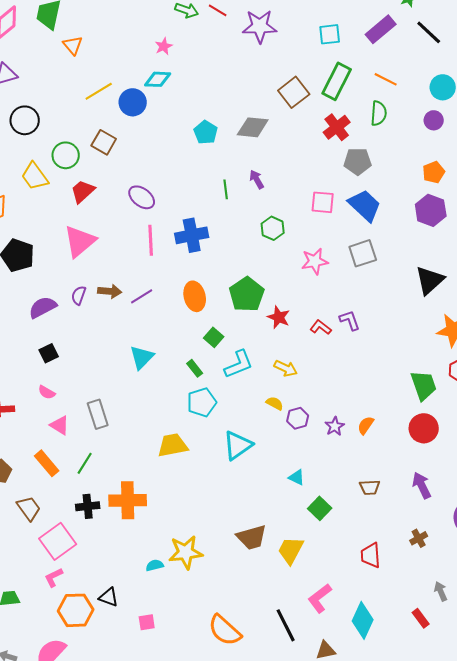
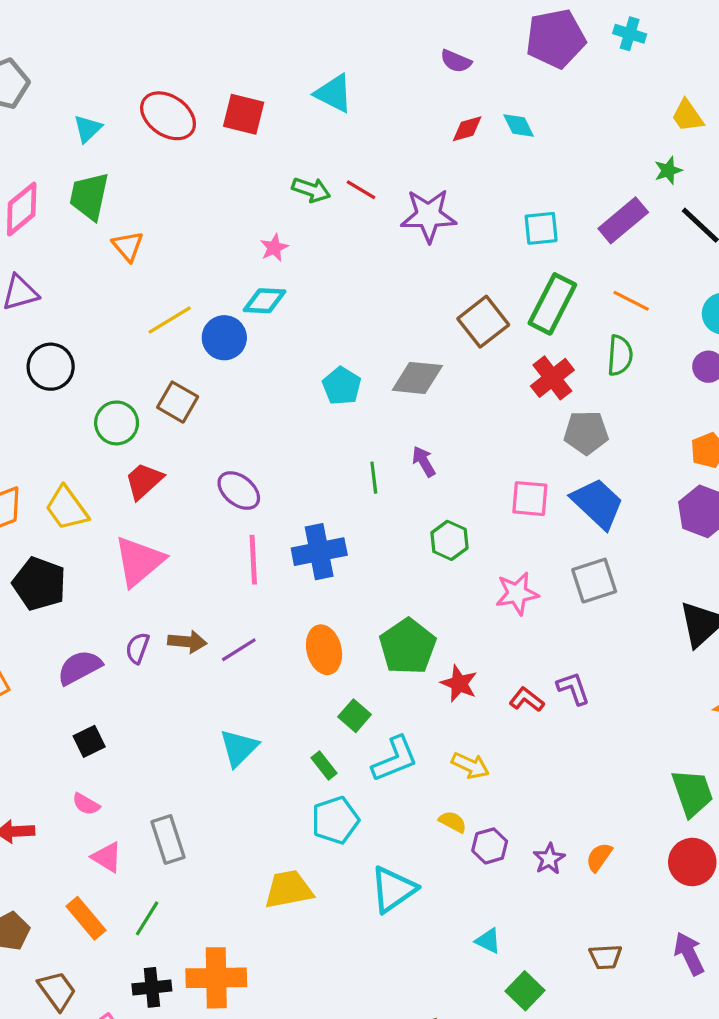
yellow trapezoid: (35, 176) -> (67, 508), moved

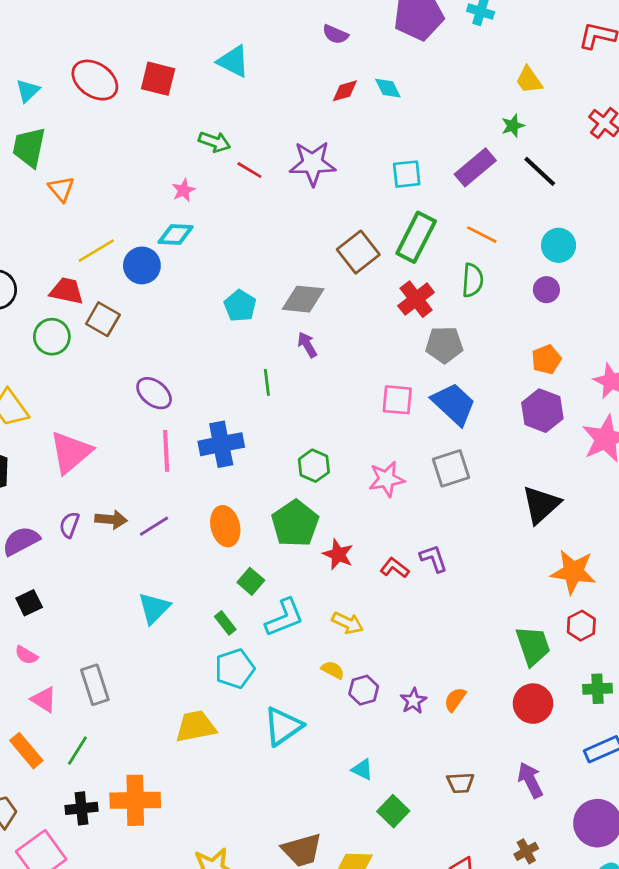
red line: (361, 190) -> (249, 170), moved
purple arrow: (424, 462) -> (307, 345), moved
red trapezoid: (144, 481) -> (67, 291), moved, turned 54
green hexagon: (449, 540) -> (314, 466), moved

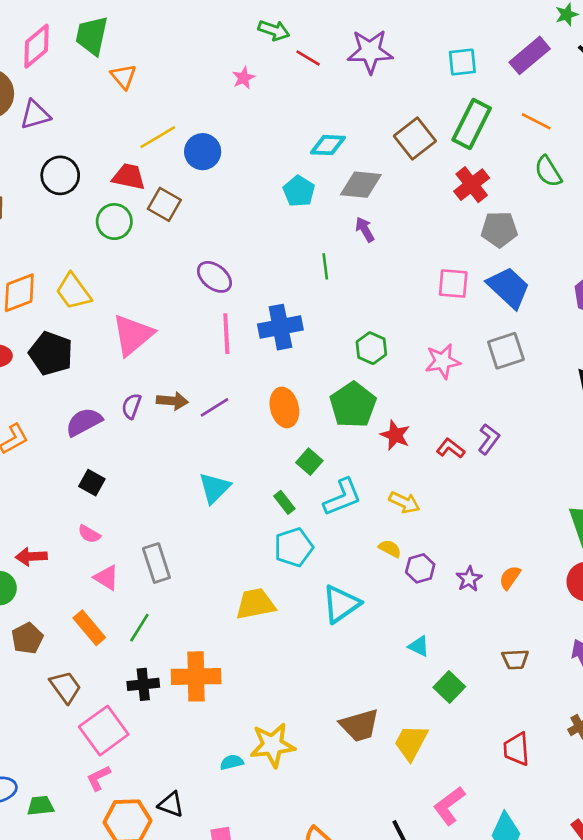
cyan diamond: (176, 235) -> (328, 145), moved
green semicircle: (473, 280) -> (548, 171), moved, turned 144
purple L-shape: (434, 558) -> (489, 439), turned 56
black square: (29, 603) -> (92, 483), turned -35

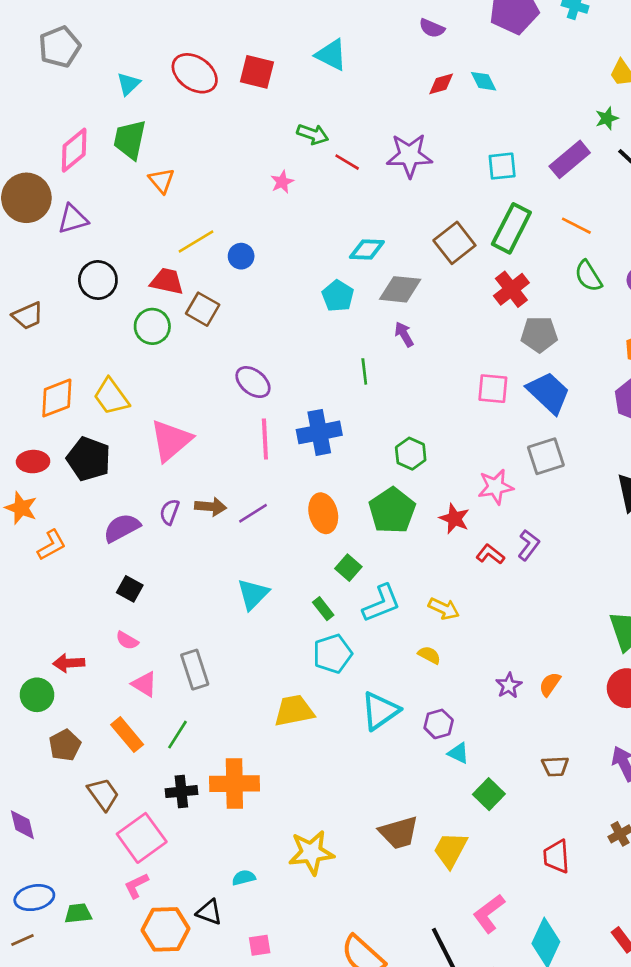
blue circle: (203, 152) -> (241, 256), size x0.7
pink star: (443, 361) -> (496, 487), moved
red star: (395, 435) -> (454, 519), moved
purple hexagon: (420, 568) -> (439, 724), moved
cyan semicircle: (232, 762) -> (244, 878), moved

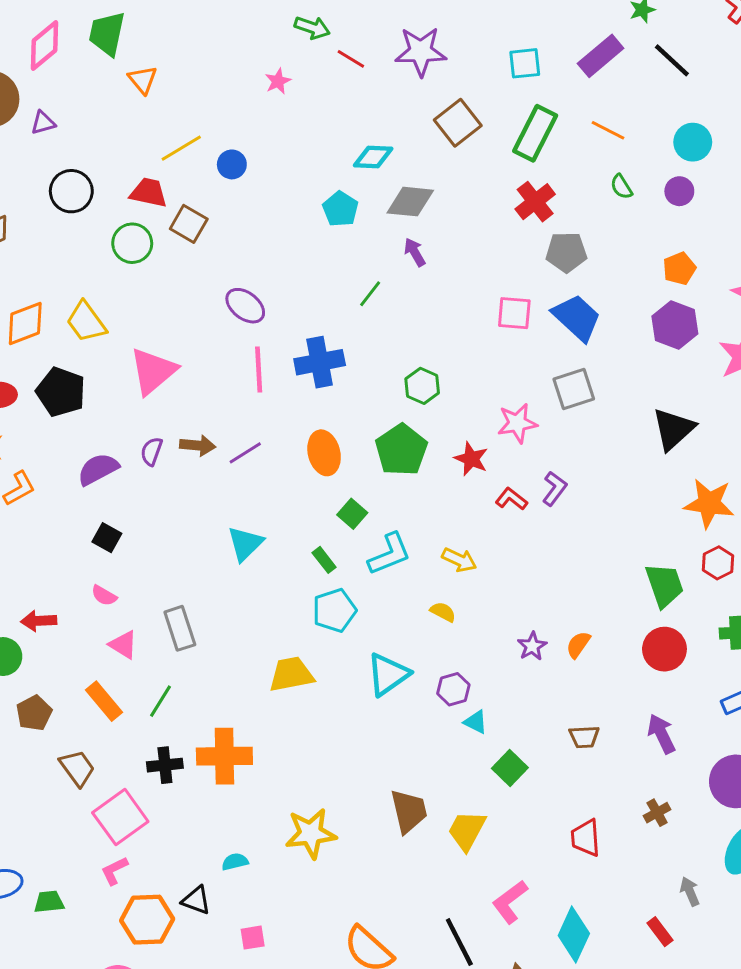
purple triangle: (73, 219) -> (43, 123), size x0.7
brown square: (454, 243) -> (458, 123), moved
green semicircle: (588, 276) -> (621, 187), size x0.7
green line: (364, 371) -> (370, 294), turned 45
brown trapezoid: (399, 833) -> (409, 811), turned -87

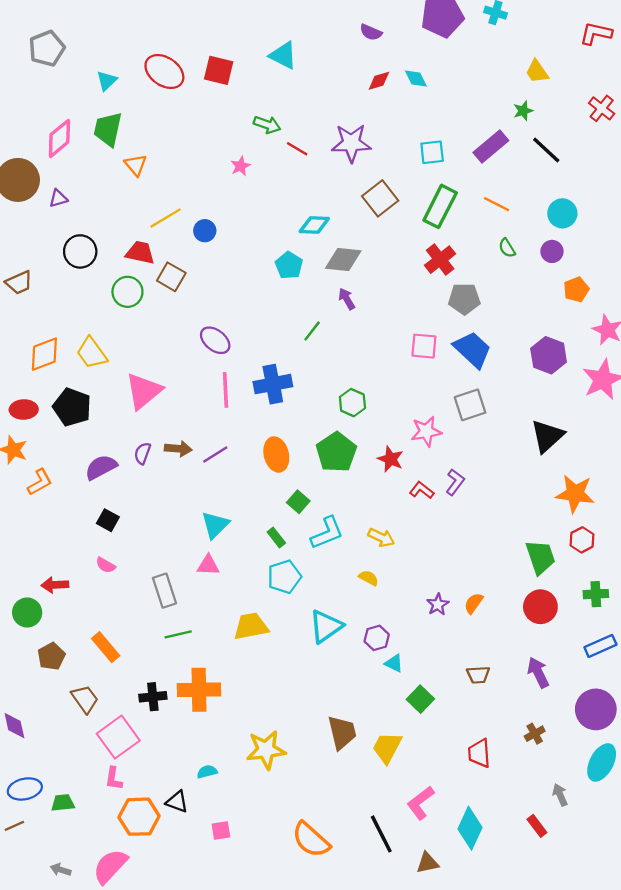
orange pentagon: (679, 268) -> (576, 290), moved
pink triangle: (123, 645) -> (208, 565), moved, turned -30
green line: (160, 701) -> (178, 634), moved, turned 45
pink L-shape: (114, 871) -> (114, 779), turned -55

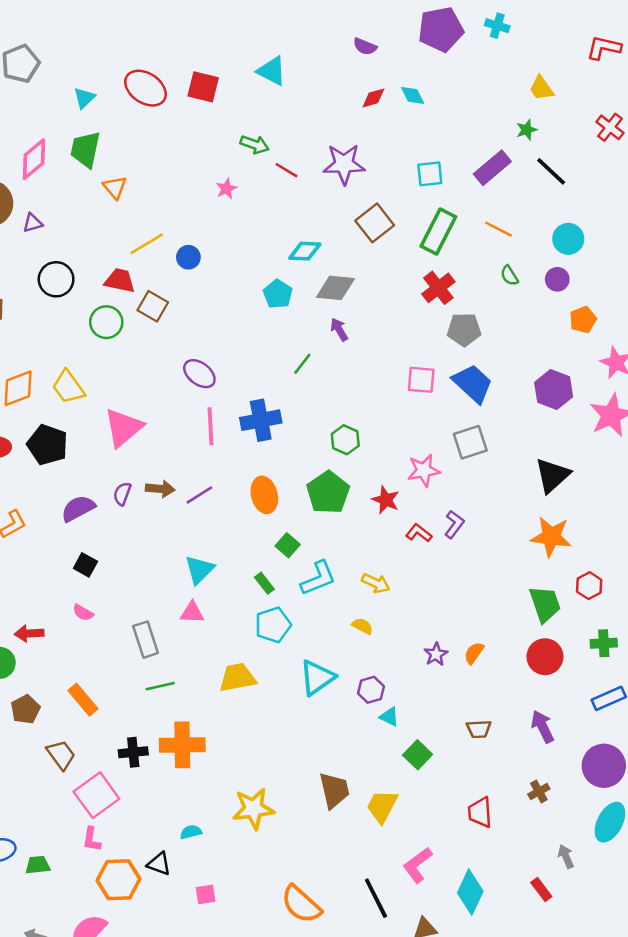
orange star: (575, 494) -> (551, 537), moved

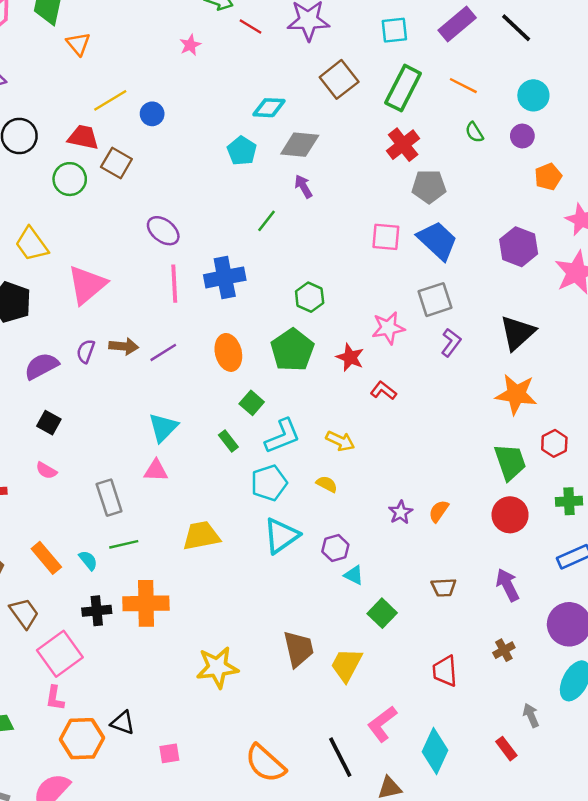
purple L-shape: (454, 524) -> (451, 343), moved
cyan pentagon: (273, 625) -> (269, 483), moved
cyan semicircle: (191, 832) -> (88, 560), moved, turned 65

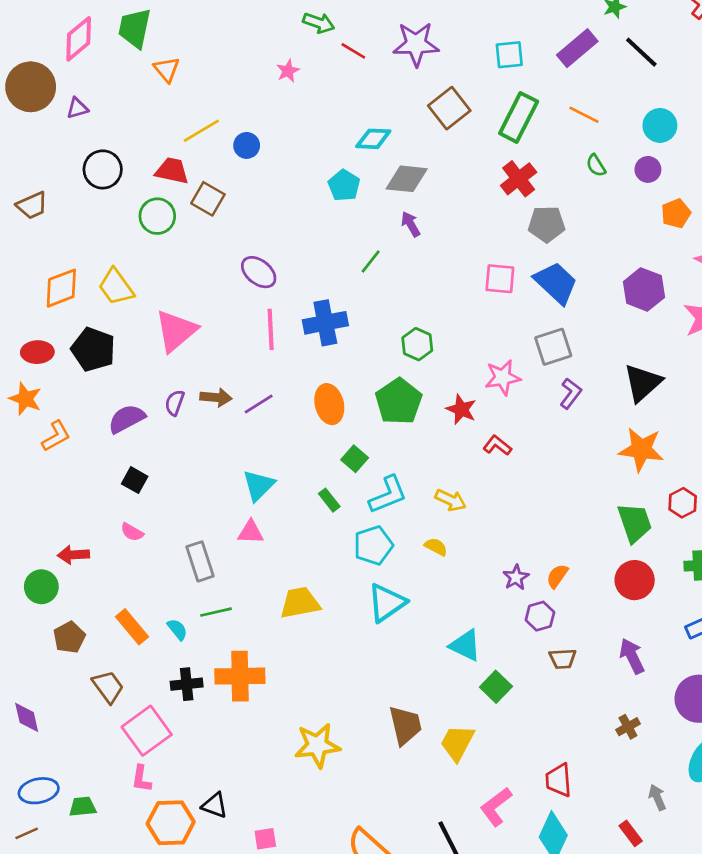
purple hexagon: (335, 548) -> (540, 616), moved
cyan triangle: (354, 575) -> (465, 645), size x1.5
red trapezoid: (445, 671) -> (559, 780), moved

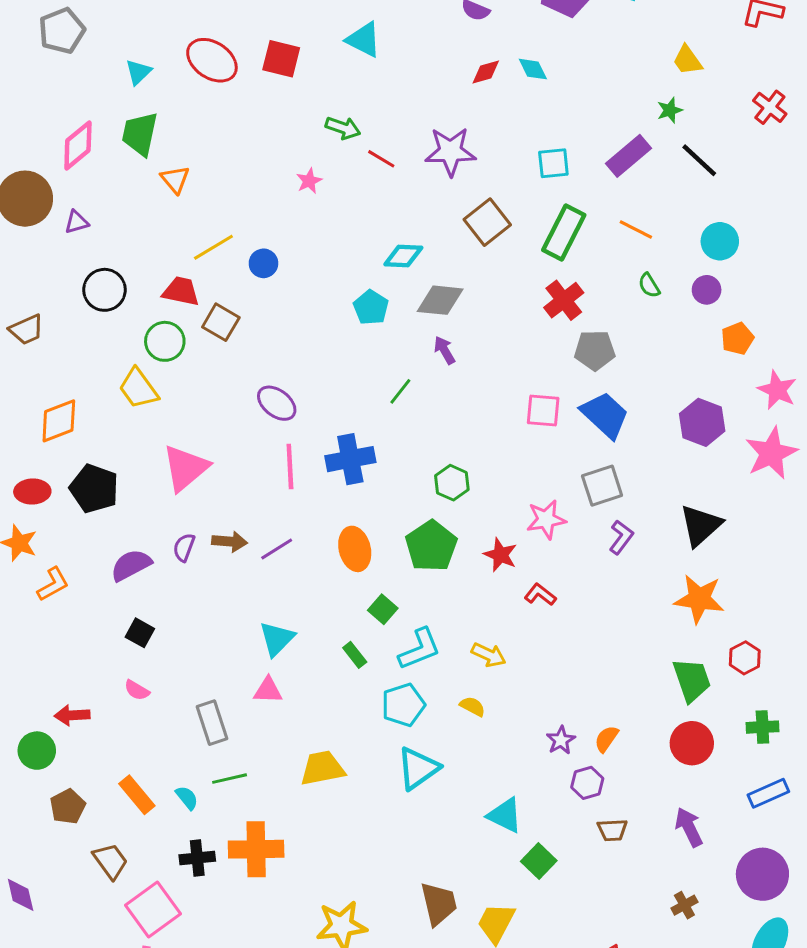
yellow trapezoid: (116, 287) -> (138, 388), moved

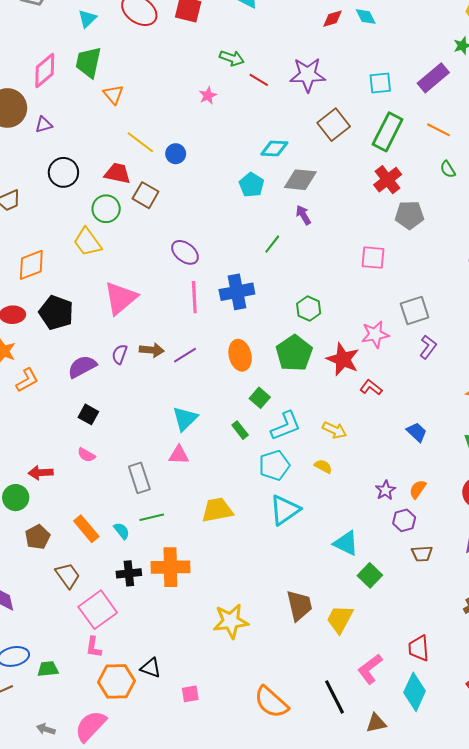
yellow line: (213, 247) -> (140, 142), turned 68
blue trapezoid: (605, 415) -> (417, 432), moved, size x0.6
red star: (500, 555) -> (343, 359), size x1.4

